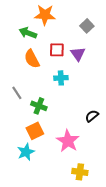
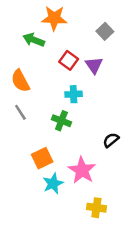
red square: (57, 50) -> (69, 60), turned 35
orange semicircle: (32, 59) -> (20, 81), moved
green cross: (39, 106) -> (61, 121), moved
cyan star: (26, 152) -> (53, 184), moved

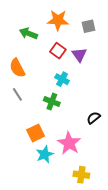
orange star: (54, 18) -> (58, 20), moved
gray square: (105, 31) -> (88, 26), turned 32
cyan cross: (74, 94) -> (62, 79), turned 32

